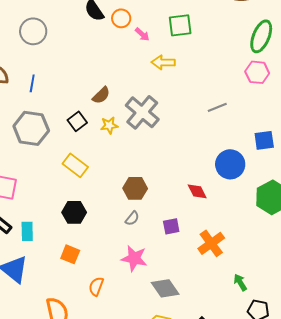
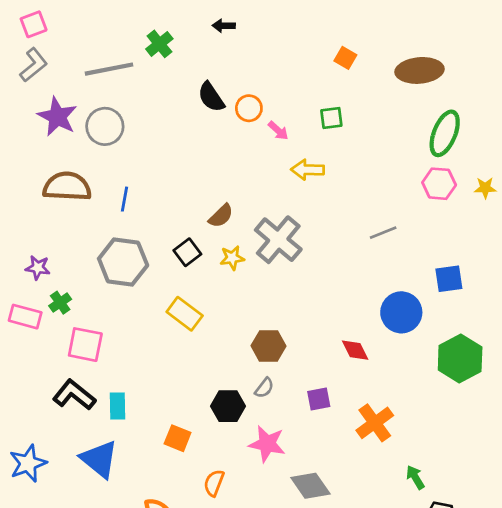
green square: (180, 25) -> (331, 118), size x0.7
gray circle: (33, 31) -> (105, 126), moved
black hexagon: (74, 212) -> (228, 406), moved

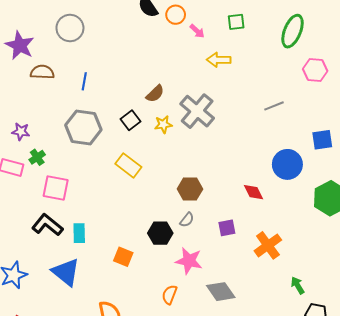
purple star: (57, 117) -> (20, 45), moved
green ellipse: (445, 133) -> (293, 31), moved
brown semicircle: (67, 187) -> (42, 72), size x0.7
orange semicircle: (214, 483) -> (169, 295), moved

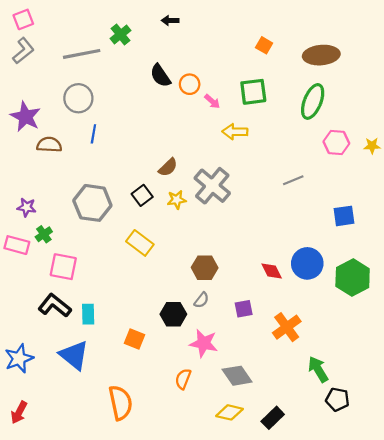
green square: (236, 22) -> (253, 92), size x1.5
blue line: (84, 81) -> (93, 134), moved
blue circle: (287, 164) -> (307, 263), moved
green arrow: (298, 285) -> (318, 369), size x1.4

